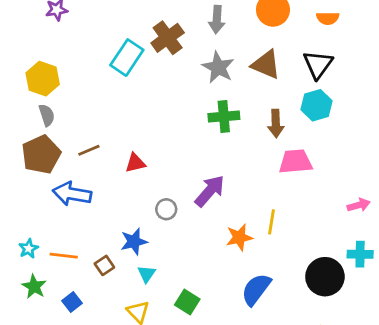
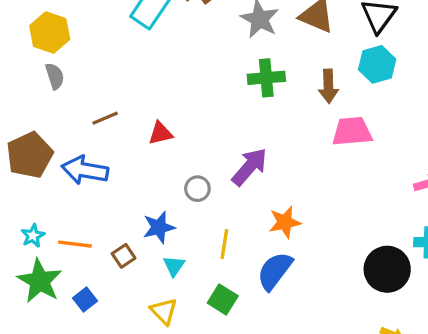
brown pentagon: (41, 154) -> (30, 155), moved
yellow line: (272, 222) -> (224, 244), moved
green star: (34, 287) -> (40, 281), size x1.5
blue semicircle: (256, 289) -> (275, 271), moved

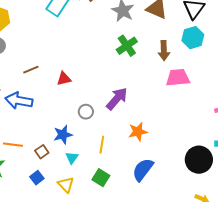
green cross: (266, 78) -> (127, 46), turned -30
blue semicircle: (275, 271) -> (143, 170), moved
blue square: (85, 299) -> (37, 178), moved

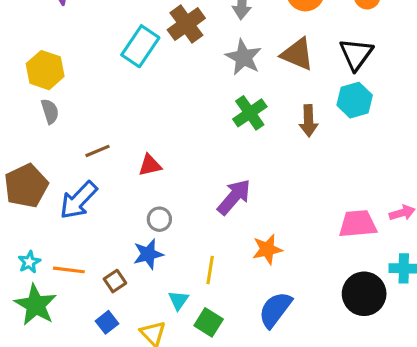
pink trapezoid: (178, 78) -> (358, 224), moved
blue arrow: (19, 101) -> (78, 200), turned -56
gray circle: (86, 112) -> (159, 219), moved
cyan triangle: (72, 158) -> (178, 300), moved

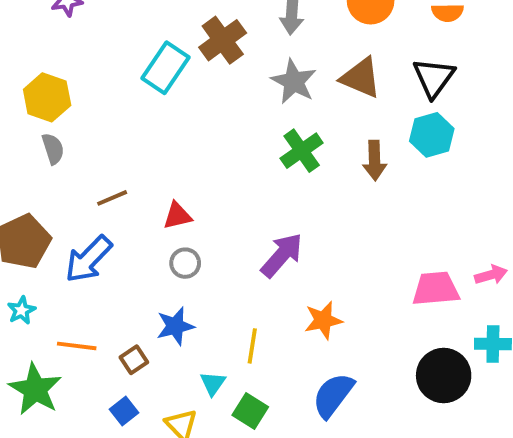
gray circle: (159, 219) -> (185, 263), moved
cyan star: (29, 262) -> (21, 310), moved

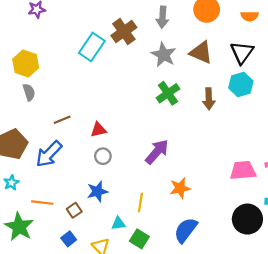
cyan triangle: (213, 383) -> (118, 223), turned 48

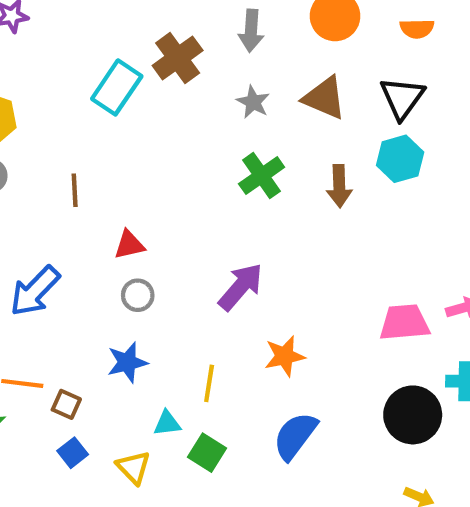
gray star: (164, 55) -> (253, 102), size x0.7
brown line: (62, 120) -> (75, 190), moved, turned -70
brown square: (74, 210) -> (66, 404), moved, turned -32

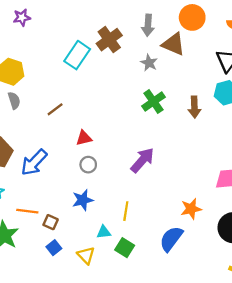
brown triangle: (325, 98) -> (173, 44), moved
brown line: (75, 190) -> (55, 109), turned 56
orange star: (285, 356) -> (191, 209), moved

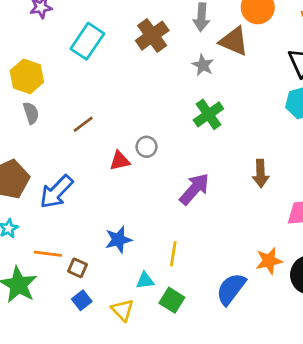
cyan rectangle: (77, 55) -> (87, 41), moved
brown arrow: (194, 107) -> (261, 173), moved
gray circle: (88, 165) -> (147, 147), moved
orange star: (191, 209) -> (269, 261), moved

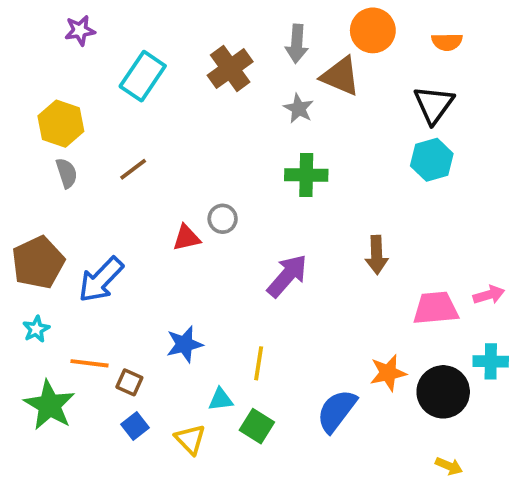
green cross: (208, 114) -> (306, 175), turned 36
brown line: (83, 124) -> (133, 169), moved

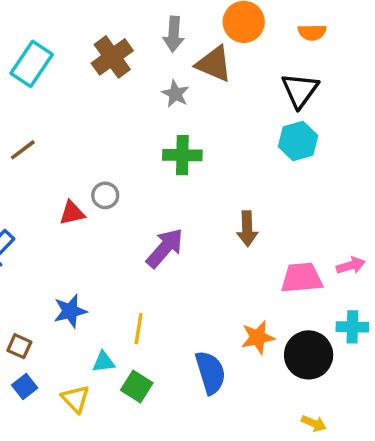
blue semicircle: (337, 411) -> (210, 372), turned 126

